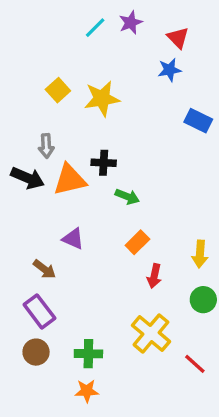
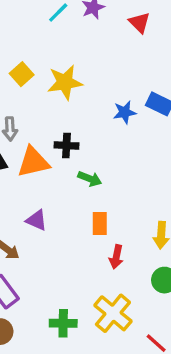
blue star: (170, 70) -> (125, 112), moved
orange rectangle: (137, 242) -> (100, 224), turned -45
green cross: (88, 354) -> (63, 323), moved

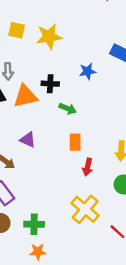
yellow square: (22, 74) -> (17, 30), turned -35
blue star: (125, 112) -> (88, 71), moved
green cross: (63, 323) -> (34, 224), moved

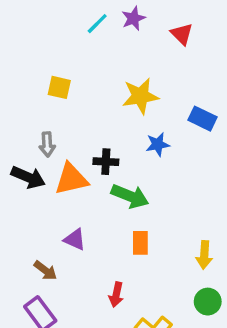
yellow star: (49, 36) -> (140, 96), moved
green arrow: (68, 109) -> (130, 196), size x1.5
red arrow: (88, 167) -> (116, 295), moved

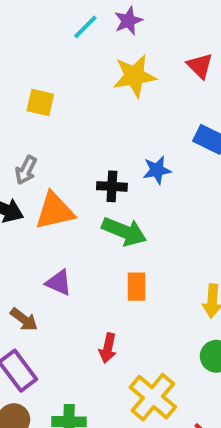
red triangle: (182, 34) -> (200, 66), moved
yellow star: (140, 96) -> (134, 76), moved
gray arrow: (47, 144) -> (26, 170), turned 30
black cross: (106, 162) -> (112, 186), moved

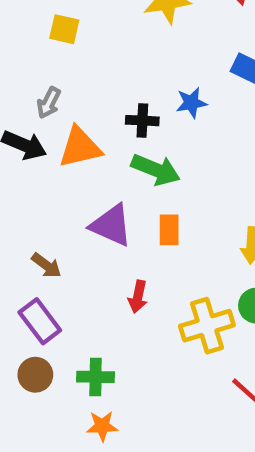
purple triangle: (59, 283) -> (111, 225), moved, size x1.5
yellow cross: (153, 397) -> (207, 326), moved, turned 33

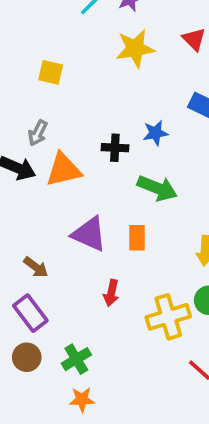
green arrow: (156, 170) -> (157, 188), moved
green cross: (96, 377) -> (76, 359), turned -32

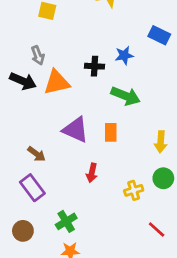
gray arrow: (38, 133) -> (38, 55), turned -48
yellow cross: (168, 317) -> (134, 190), size x0.6
brown circle: (27, 357) -> (23, 231), moved

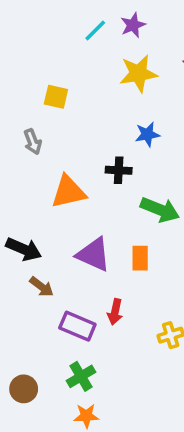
gray arrow: (38, 55) -> (33, 142), moved
blue star: (124, 55) -> (147, 134), moved
black arrow: (23, 81) -> (24, 249), moved
purple rectangle: (32, 188) -> (77, 326), moved, turned -30

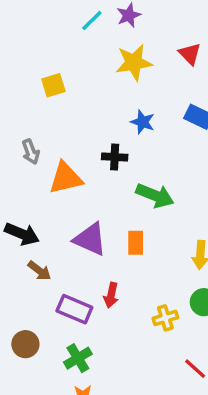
yellow square: (56, 97) -> (53, 85), turned -30
blue star: (147, 134) -> (143, 122), turned 30
gray arrow: (33, 142) -> (31, 152), moved
brown circle: (24, 389) -> (25, 344), moved

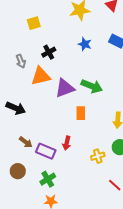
black cross: (115, 157) -> (49, 52), moved, turned -32
purple triangle: (90, 239) -> (65, 88), moved, turned -45
brown arrow: (39, 271) -> (26, 142), moved

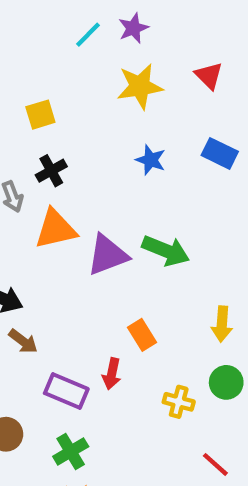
black cross: (49, 52) -> (51, 171), moved
orange rectangle: (81, 113) -> (142, 335), moved, turned -32
brown arrow: (26, 142) -> (23, 341), moved
yellow cross: (98, 156) -> (179, 402), turned 32

